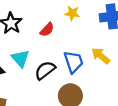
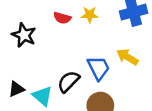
red semicircle: (47, 30) -> (62, 18), moved, turned 70
cyan triangle: (20, 58) -> (42, 96), moved

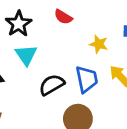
yellow star: (90, 15) -> (99, 44), moved
cyan triangle: (42, 96) -> (26, 55), moved

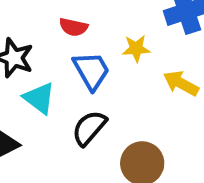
blue trapezoid: (87, 79) -> (91, 71), moved

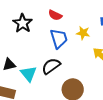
cyan triangle: (39, 98) -> (29, 74), moved

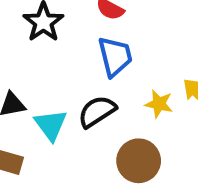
yellow star: (83, 33) -> (159, 104), moved

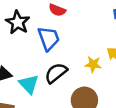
blue trapezoid: (115, 56) -> (49, 38), moved

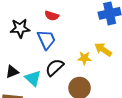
black star: (18, 22) -> (20, 28), turned -30

